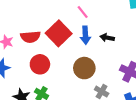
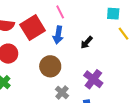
black arrow: (107, 38) -> (87, 42), moved, turned -72

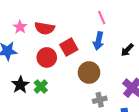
red square: (33, 28) -> (69, 47), moved, size x0.7
gray cross: (62, 93) -> (100, 100), turned 32

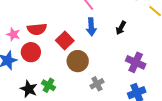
red circle: (47, 57) -> (31, 52), moved
brown circle: (89, 73) -> (78, 61), moved
gray cross: (100, 100) -> (97, 84), moved

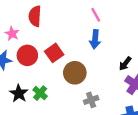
black arrow: (121, 28) -> (125, 64), moved
red semicircle: (37, 29) -> (35, 16), moved, turned 90
red square: (65, 41) -> (54, 53), moved

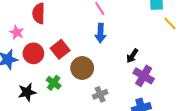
black star: (19, 93) -> (27, 92), turned 30
green cross: (40, 93) -> (54, 83), moved

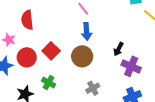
brown circle: (82, 68) -> (82, 56), moved

